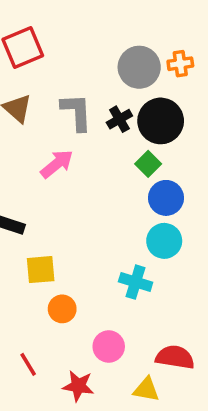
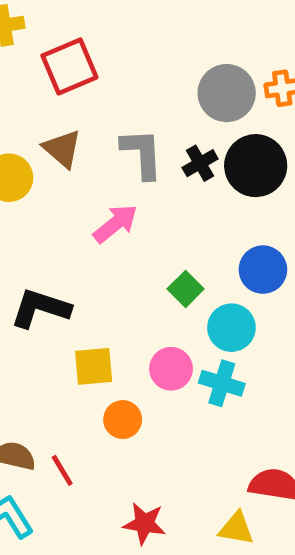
green square: (148, 164) -> (186, 289), moved
cyan circle: (164, 241) -> (231, 328), moved
pink circle: (109, 346) -> (171, 369), moved
red line: (28, 364) -> (62, 470), moved

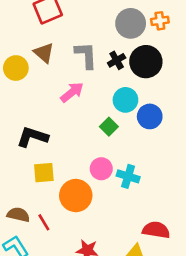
cyan circle: (231, 328) -> (125, 100), moved
yellow square: (94, 366) -> (44, 173), moved
orange circle: (123, 420) -> (76, 196), size x1.6

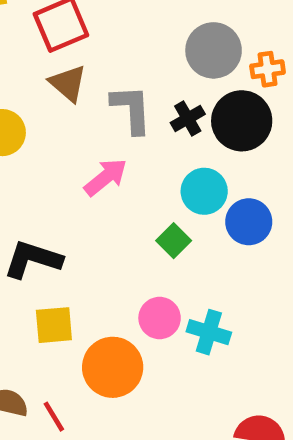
orange cross: (160, 21) -> (268, 69), moved
brown triangle: (44, 53) -> (68, 83), moved

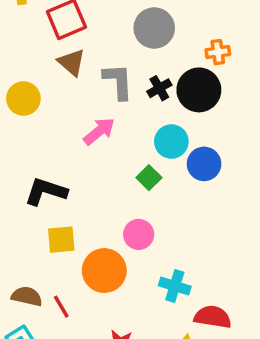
gray circle: (214, 50) -> (154, 28), moved
cyan cross: (209, 332) -> (175, 286), moved

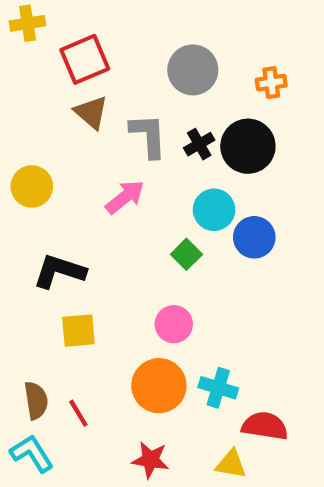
orange cross: (218, 52) -> (271, 83), moved
yellow circle: (23, 99) -> (32, 186), moved
orange circle: (104, 271) -> (159, 386), moved
brown semicircle: (27, 296) -> (36, 400), turned 68

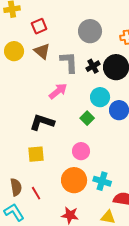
red square: (85, 59) -> (39, 26), size x0.7
yellow circle: (32, 186) -> (14, 51), moved
black L-shape: (59, 271) -> (42, 122), moved

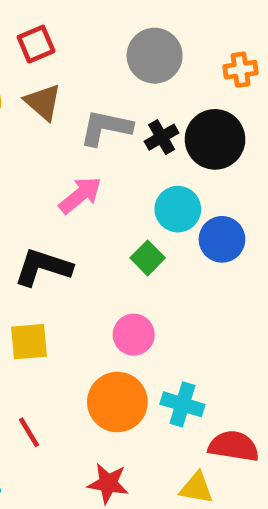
gray L-shape: (69, 62) -> (106, 128), turned -75

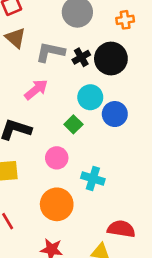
pink circle: (134, 335) -> (57, 158), moved
cyan cross: (182, 404) -> (93, 179), moved

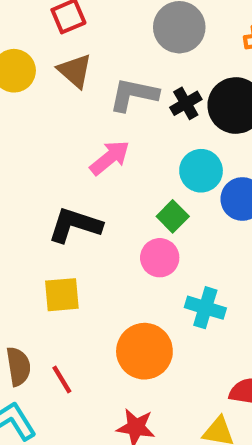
pink circle: (57, 158) -> (160, 258), moved

